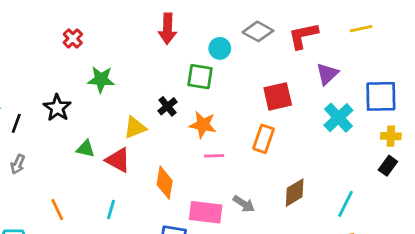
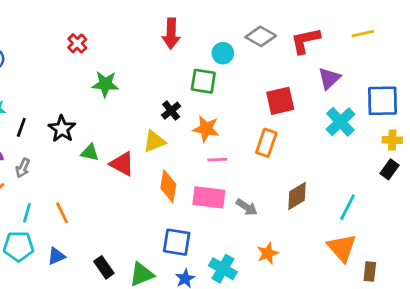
black star: (57, 108) -> (62, 129), moved
yellow triangle: (135, 128) -> (154, 141), moved
cyan line: (111, 210) -> (27, 213), moved
pink rectangle: (206, 212) -> (209, 197), moved

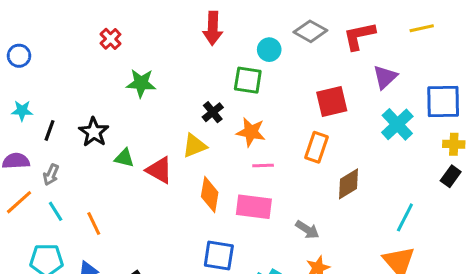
brown diamond: (297, 196) -> (349, 184), moved
gray arrow: (247, 207) -> (307, 230), moved
cyan line: (27, 213) -> (56, 211), moved, turned -48

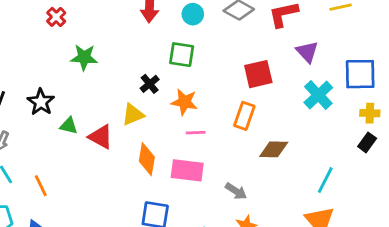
cyan circle: (269, 50) -> (193, 14), moved
purple triangle: (385, 77) -> (307, 52), turned -30
brown diamond: (349, 184) -> (274, 149), turned 32

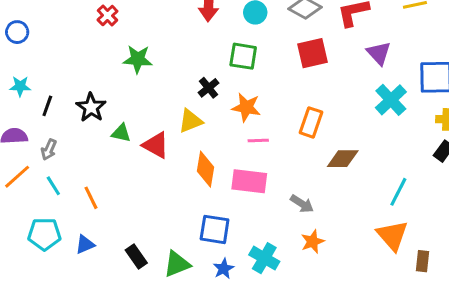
red square: (258, 74) -> (313, 53), moved

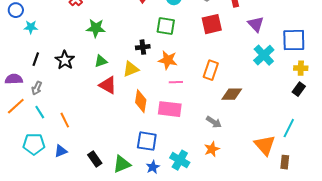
cyan star: (20, 86) -> (31, 27), moved
black cross: (209, 88) -> (143, 47), turned 32
green triangle: (121, 133) -> (101, 61), moved, turned -32
cyan line: (398, 192) -> (289, 128), moved
gray arrow: (302, 204) -> (214, 122), moved

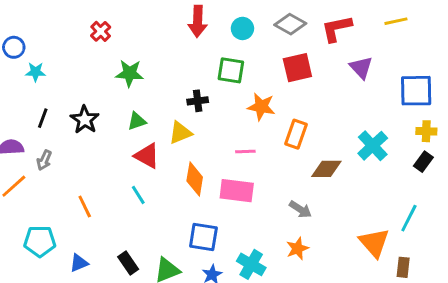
cyan cross: (264, 55) -> (373, 146), moved
orange star: (168, 60) -> (261, 107), moved
cyan line: (40, 112) -> (138, 195), moved
blue triangle: (61, 151) -> (79, 263), moved

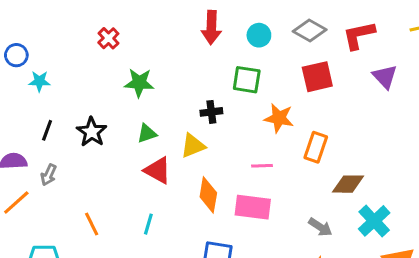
cyan cross: (373, 146) -> (374, 221), moved
cyan line: (138, 195) -> (148, 224), moved, turned 48

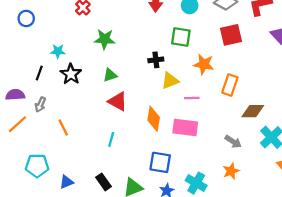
blue circle: (16, 55) -> (26, 18), moved
cyan star: (39, 81) -> (58, 51), moved
yellow triangle: (193, 146) -> (170, 81), moved
orange line: (92, 224) -> (63, 127), moved

